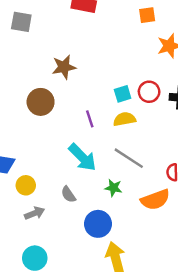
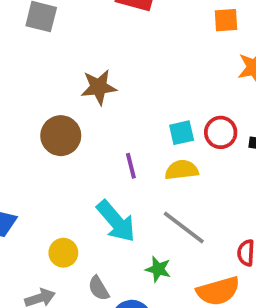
yellow circle: (26, 185) -> (63, 253), moved
gray semicircle: (68, 194) -> (99, 288), moved

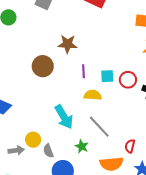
purple line: (131, 166) -> (83, 71), moved
yellow semicircle: (182, 170) -> (93, 95), moved
yellow circle: (63, 253) -> (33, 140), moved

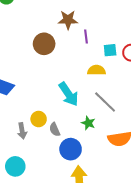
purple line: (83, 71) -> (86, 36), moved
gray arrow: (16, 150) -> (22, 131), turned 91

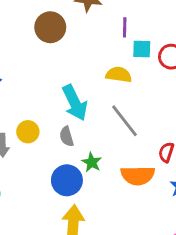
purple line: (86, 36) -> (125, 27), moved
green star: (88, 123) -> (92, 162), moved
gray semicircle: (55, 129) -> (67, 136), moved

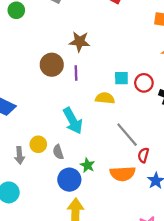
purple line: (125, 27) -> (76, 73), moved
gray line: (125, 121) -> (127, 135), moved
gray semicircle: (67, 136) -> (58, 152), moved

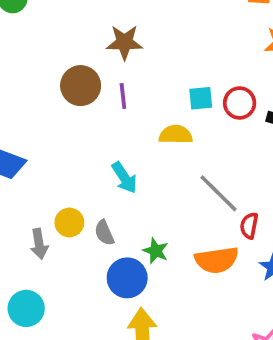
cyan arrow: (73, 121) -> (124, 178), size x0.7

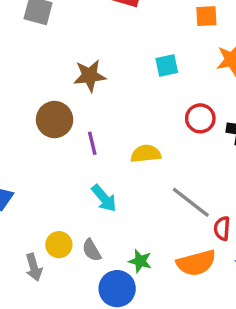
purple line: (123, 96) -> (92, 143), moved
cyan square: (201, 98) -> (167, 65), moved

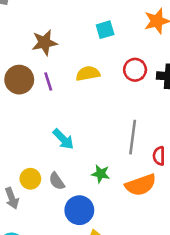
purple line: (92, 143) -> (48, 82), moved
yellow semicircle: (146, 154) -> (88, 74), moved
gray line: (191, 202) -> (133, 137), turned 64
green star: (140, 261) -> (101, 174), moved

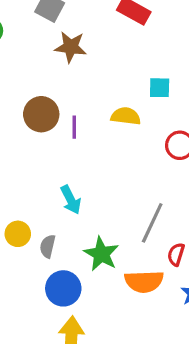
brown star: (44, 43) -> (71, 47), moved
yellow semicircle: (88, 74) -> (126, 116), moved
green star: (101, 174) -> (101, 254), size x1.5
gray semicircle: (57, 181) -> (48, 246), turned 30

